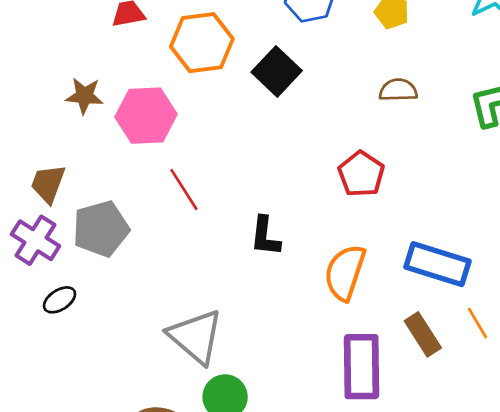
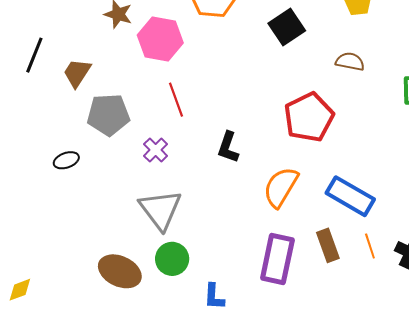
black square: (277, 71) -> (287, 27), moved
red pentagon: (361, 174) -> (309, 117), size x1.4
purple cross: (35, 240) -> (156, 150), moved, size x0.7

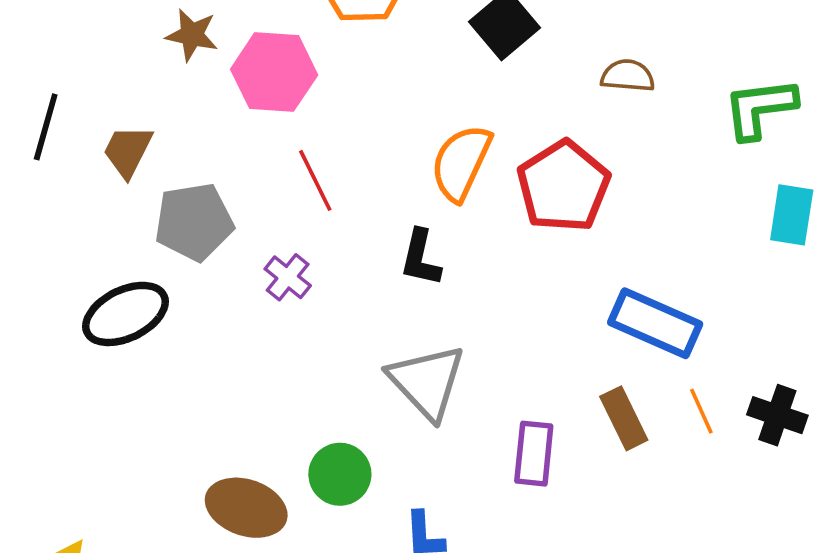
black ellipse: (66, 160) -> (126, 314), size x1.8
orange semicircle: (281, 187) -> (461, 163), moved
gray triangle: (160, 210) -> (427, 382), moved
purple rectangle: (277, 259) -> (534, 454), size x0.7

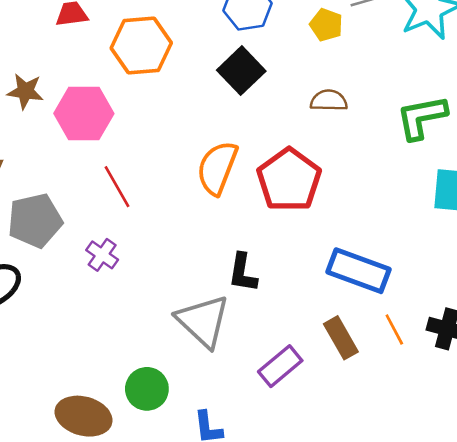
black L-shape: (421, 258) -> (243, 273), moved
purple rectangle: (534, 454) -> (280, 366), turned 48

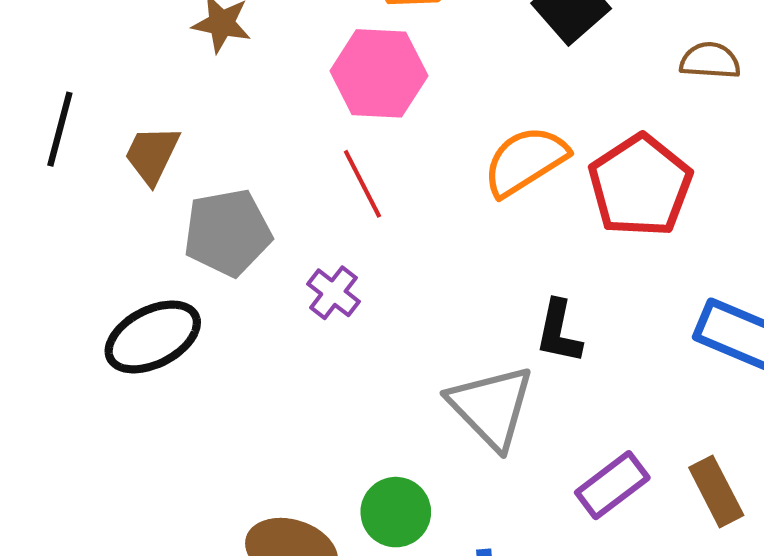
pink hexagon: (84, 113) -> (379, 73), moved
orange semicircle: (217, 168) -> (525, 161), turned 34
brown rectangle: (341, 338) -> (716, 491), moved

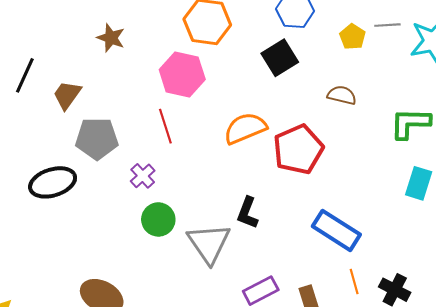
green circle: (396, 512) -> (158, 219), moved

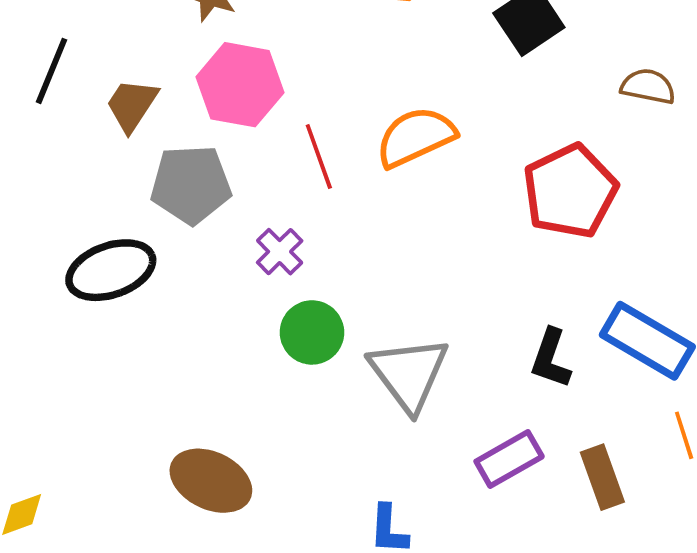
pink hexagon: (182, 74) -> (240, 85), moved
orange semicircle: (245, 128) -> (416, 137), moved
black L-shape: (247, 213) -> (551, 358), moved

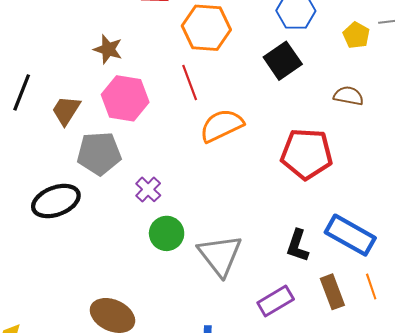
red line: (319, 157) -> (190, 83), moved
red pentagon: (570, 191) -> (307, 154), turned 30
brown rectangle: (602, 477) -> (332, 292), moved

